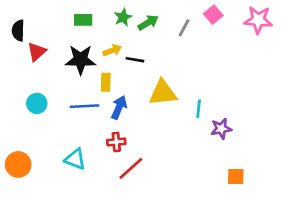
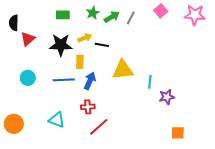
gray line: (184, 28) -> (131, 18), moved

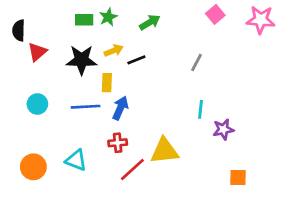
green star: (93, 13) -> (108, 17), moved
gray line: (131, 18) -> (197, 63), moved
black line: (102, 45) -> (136, 60), turned -32
yellow triangle: (123, 70) -> (164, 151), moved
orange circle: (14, 124) -> (33, 167), moved

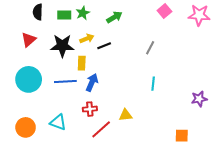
black semicircle: (19, 30) -> (38, 12), moved
cyan circle: (37, 104) -> (29, 79), size x1.6
purple star: (223, 129) -> (199, 99), moved
yellow triangle: (164, 151) -> (126, 115), size x0.6

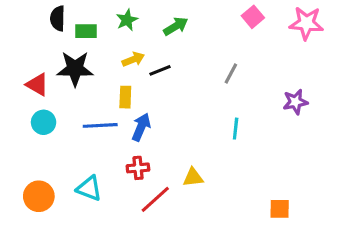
green rectangle: (64, 15) -> (86, 31), moved
red triangle: (29, 40) -> (37, 85), moved, turned -49
black star: (62, 46) -> (75, 69), moved
cyan circle: (29, 79) -> (44, 122), size x0.6
purple star: (199, 99) -> (295, 102), moved

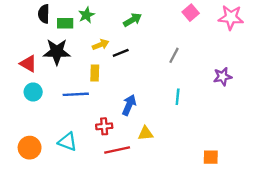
green star: (127, 20) -> (86, 15), moved
blue arrow: (141, 127) -> (129, 105), moved
red line: (155, 199) -> (117, 150), turned 30

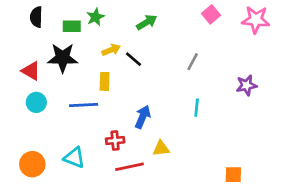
black semicircle: (44, 14) -> (36, 17), moved
black line: (121, 53) -> (133, 59), turned 63

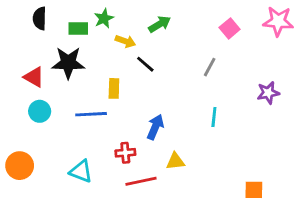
pink square: (211, 14) -> (230, 28), moved
yellow arrow: (111, 50) -> (125, 41), moved, turned 42
orange circle: (32, 164) -> (20, 166), moved

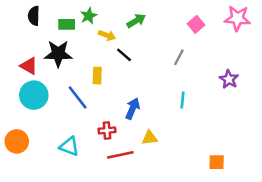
purple star: (268, 93) -> (229, 79), turned -30
cyan circle: (40, 111) -> (34, 95), size x1.5
blue line: (91, 114) -> (78, 98), turned 55

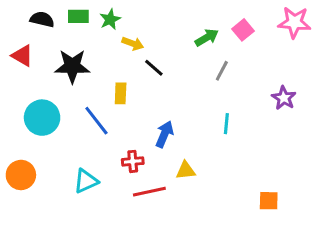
black semicircle: (34, 16) -> (42, 19), turned 102
green arrow: (136, 21) -> (207, 38), moved
green rectangle: (67, 24) -> (78, 16), moved
red triangle: (29, 66) -> (22, 56), moved
cyan triangle: (69, 146) -> (86, 181), turned -45

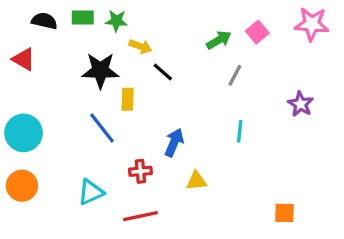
green star: (110, 19) -> (116, 21), turned 30
black star: (72, 66) -> (100, 70), moved
cyan circle: (42, 118) -> (24, 133), moved
red line: (149, 192) -> (140, 216), moved

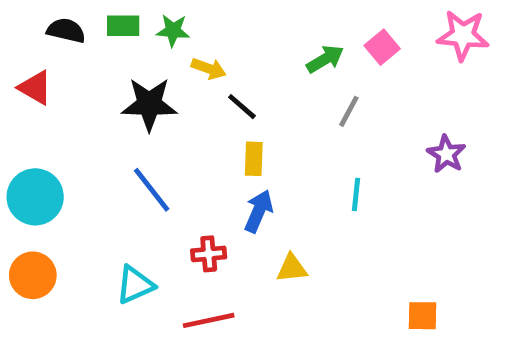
yellow rectangle: (128, 99) -> (254, 159), moved

